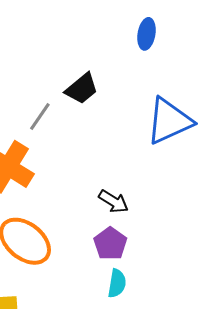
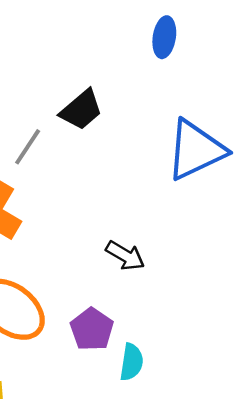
purple pentagon: (110, 244) -> (92, 329), moved

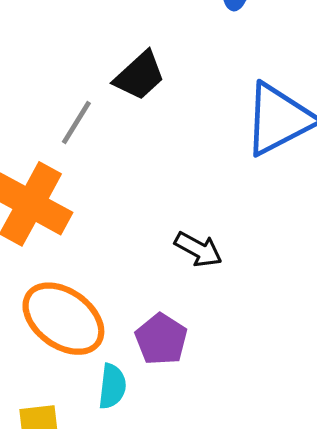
cyan semicircle: (132, 362) -> (112, 386), moved

